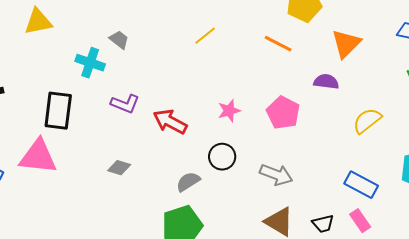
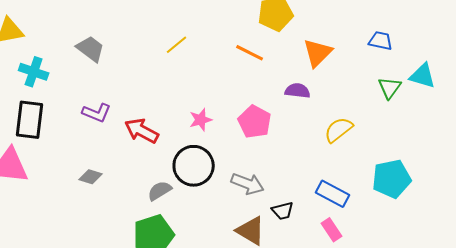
gray trapezoid: (119, 40) -> (91, 49), size x1.4
cyan cross: (90, 63) -> (34, 72), moved
black circle: (222, 157) -> (194, 166), size x1.5
black trapezoid: (323, 224) -> (283, 211), moved

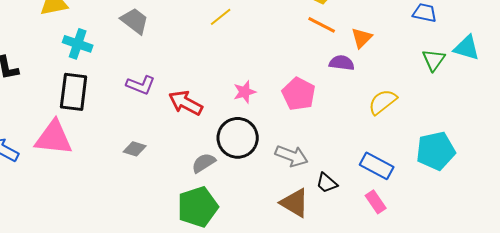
orange line: (250, 53) -> (322, 25), moved
orange triangle: (318, 53) -> (362, 38), moved, size x0.7
black trapezoid: (283, 211) -> (327, 183), turned 55

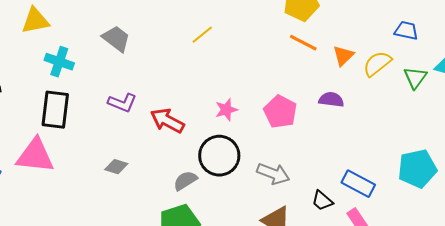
purple semicircle: (342, 63) -> (331, 100), moved
yellow semicircle: (383, 102) -> (377, 64), moved
black trapezoid: (327, 183) -> (322, 201), moved

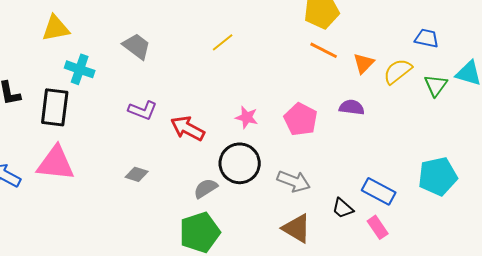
black rectangle: (55, 110) -> (55, 107), moved
pink star: (226, 110) -> (247, 117), turned 30

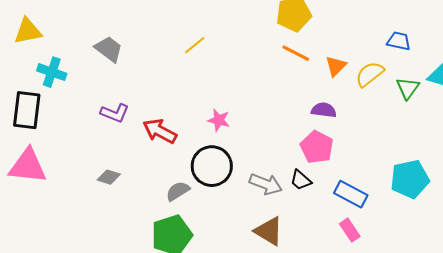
pink pentagon: (301, 119) -> (317, 147), moved
black trapezoid: (343, 208) -> (301, 180), moved

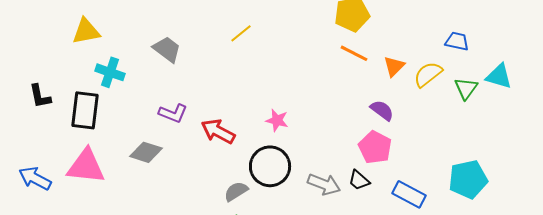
yellow line: (195, 45) -> (241, 33), moved
purple semicircle: (324, 110) -> (382, 110), turned 30
gray diamond: (109, 177) -> (146, 152), moved, size x1.4

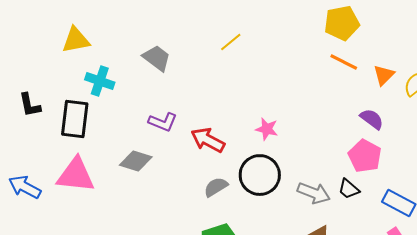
gray semicircle: (236, 191) -> (216, 187), moved

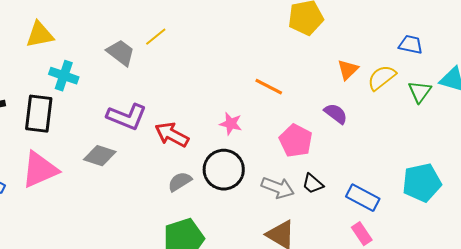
yellow line: (231, 42) -> (156, 37), moved
orange line: (344, 62) -> (269, 87), moved
purple L-shape: (163, 122) -> (127, 117), size x1.4
pink pentagon: (365, 156) -> (296, 141), moved
pink triangle: (76, 175) -> (40, 170), turned -30

